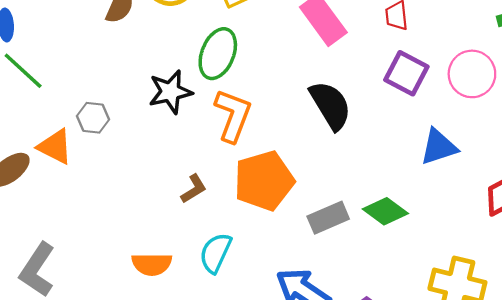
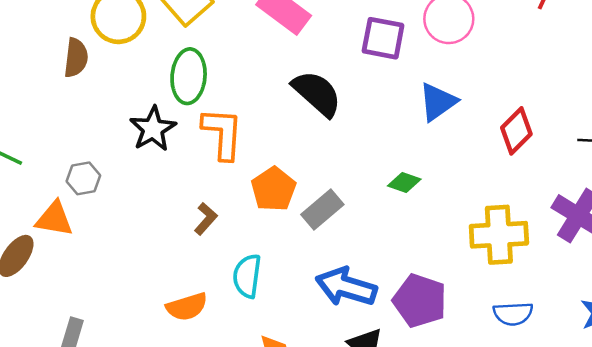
orange pentagon: (264, 181) -> (274, 189), size x0.7
green diamond: (385, 211) -> (404, 183), size x0.7
gray rectangle: (328, 218) -> (322, 209), moved

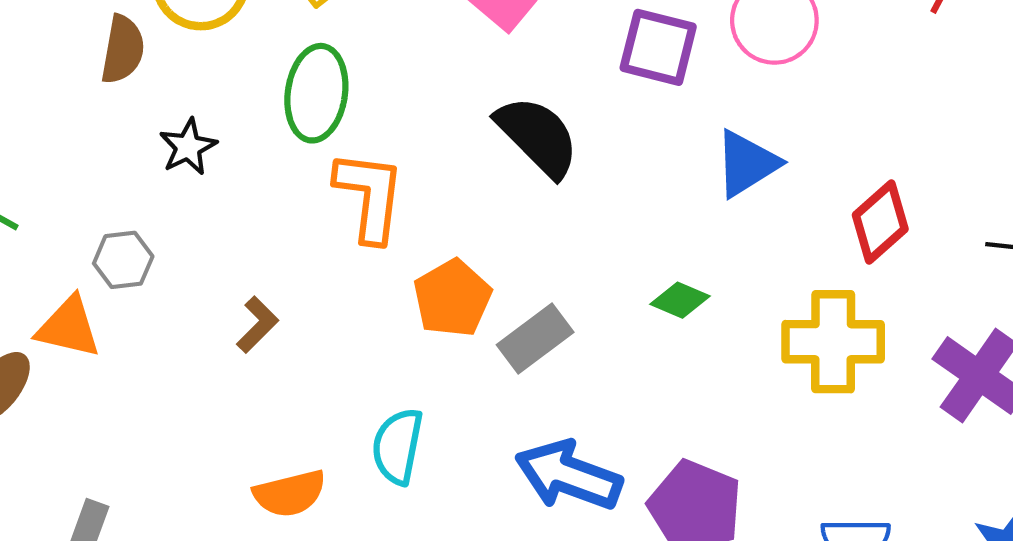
black star: (153, 129) -> (188, 147), moved, size x0.7
brown L-shape: (206, 219) -> (257, 325), moved
yellow cross: (499, 235) -> (833, 342), moved

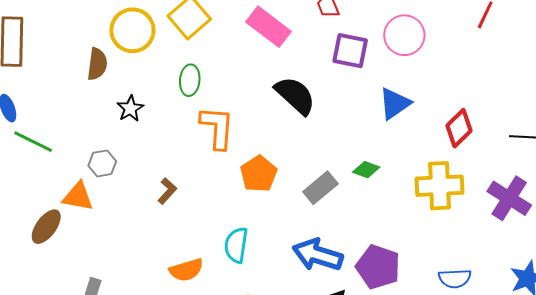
green ellipse: (316, 93) -> (190, 80), size x0.7
gray rectangle: (535, 338) -> (320, 188), moved

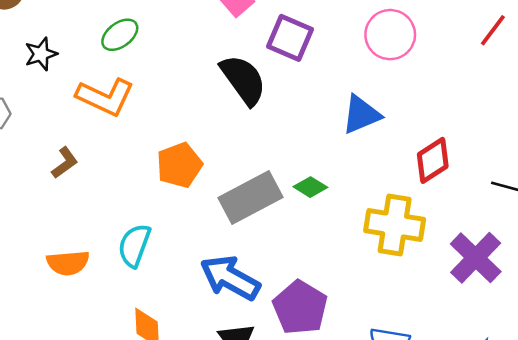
purple square: (350, 51) -> (290, 38), moved
green ellipse: (190, 80) -> (120, 35), turned 36
orange L-shape: (217, 128) -> (105, 97), moved, turned 99
gray rectangle: (320, 188) -> (251, 197), size x1.4

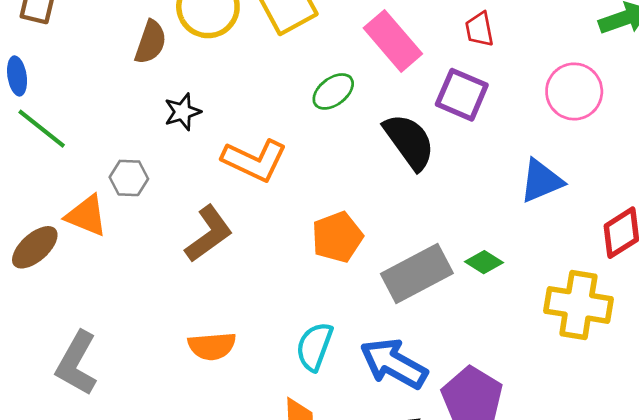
green ellipse: (120, 35) -> (333, 91), moved
brown L-shape: (65, 163) -> (209, 234), size x1.6
cyan semicircle: (134, 245) -> (314, 347), moved

